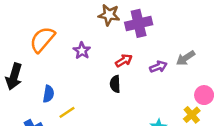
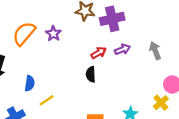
purple star: (82, 51) -> (53, 34), moved
gray arrow: (186, 58) -> (155, 51), turned 102
purple arrow: (158, 67) -> (122, 49), moved

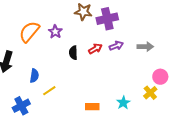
gray arrow: (155, 51) -> (145, 47), turned 112
black semicircle: (91, 74) -> (73, 53), moved

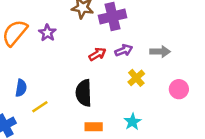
black semicircle: (73, 53) -> (84, 93), moved, size x1.5
yellow cross: (150, 93) -> (136, 78), moved

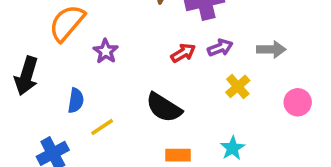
purple star: (47, 33) -> (106, 51), moved
black semicircle: (84, 93) -> (164, 108), turned -56

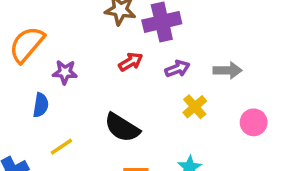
purple star: (106, 51) -> (65, 72), turned -30
red arrow: (183, 53) -> (131, 62), moved
blue semicircle: (76, 101) -> (41, 105), moved

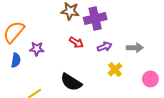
red arrow: (131, 62) -> (76, 42), turned 64
blue semicircle: (41, 105) -> (16, 60), moved

